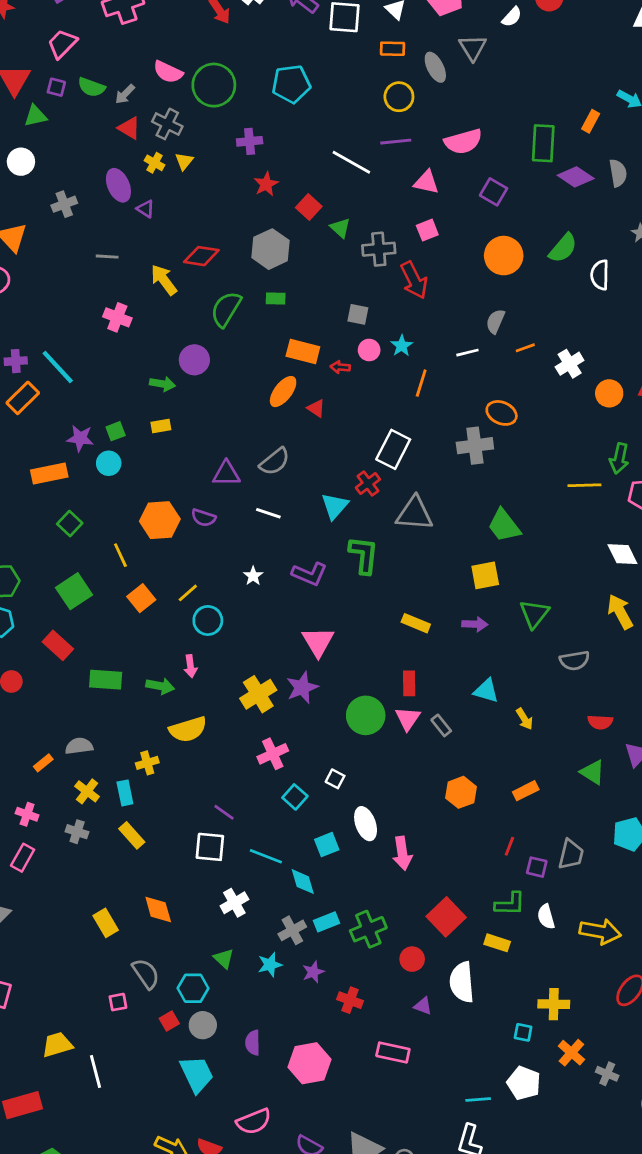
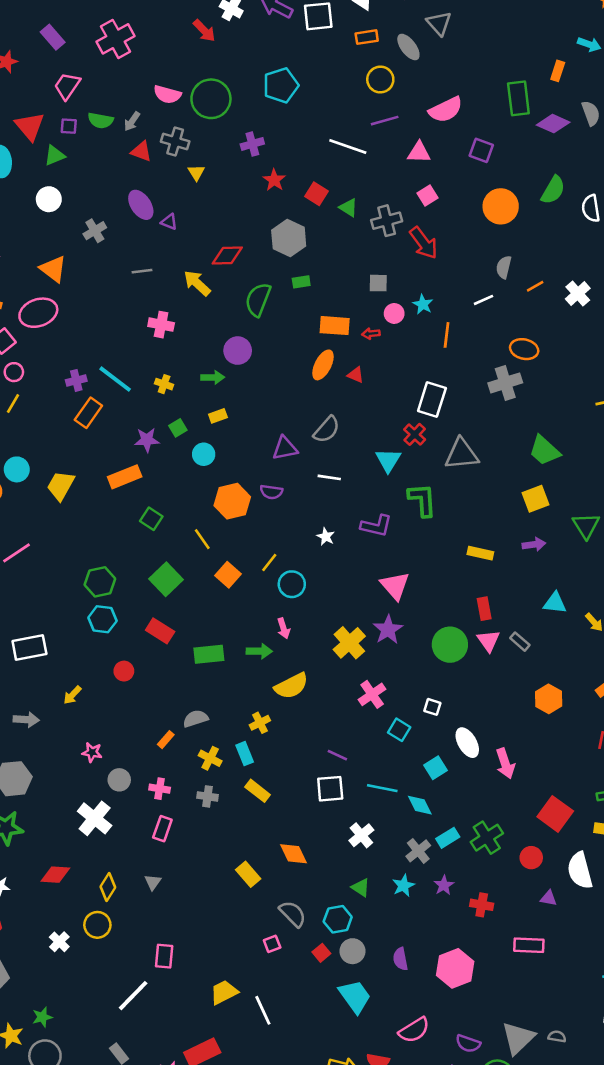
yellow cross: (154, 163) -> (164, 384), moved
cyan circle: (109, 463) -> (204, 454), moved

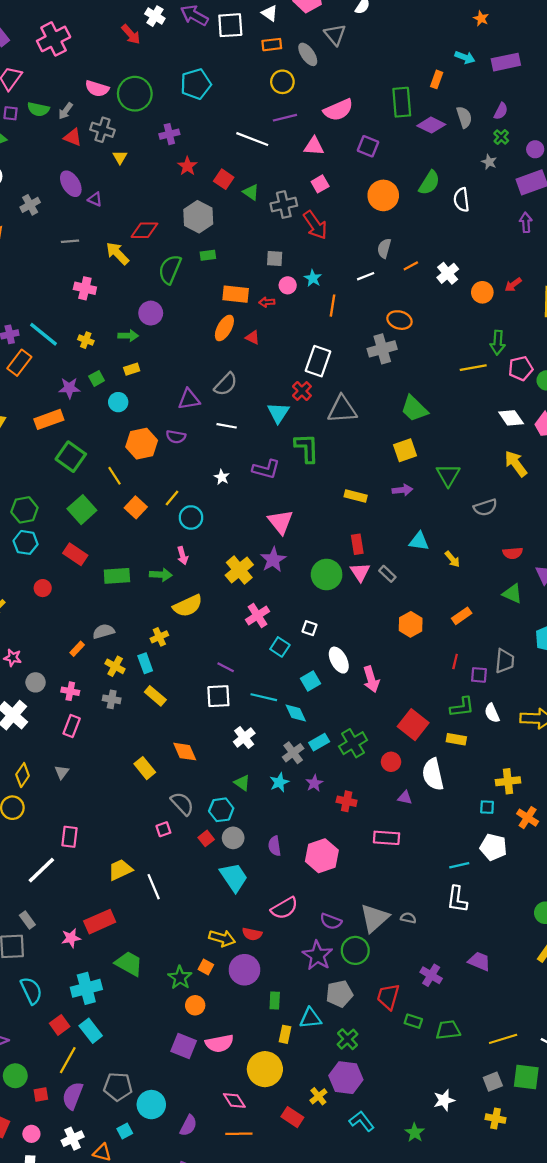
green square: (151, 519) -> (71, 457), size x1.5

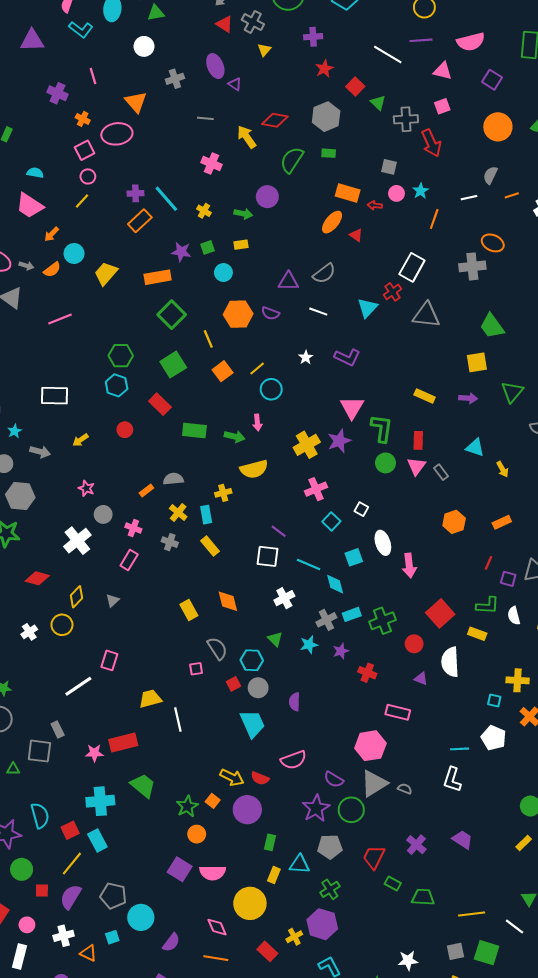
green L-shape: (307, 448) -> (382, 428), moved
green circle: (327, 575) -> (385, 463), size x0.7
pink hexagon: (322, 856) -> (370, 746), moved
cyan semicircle: (31, 991) -> (40, 816), moved

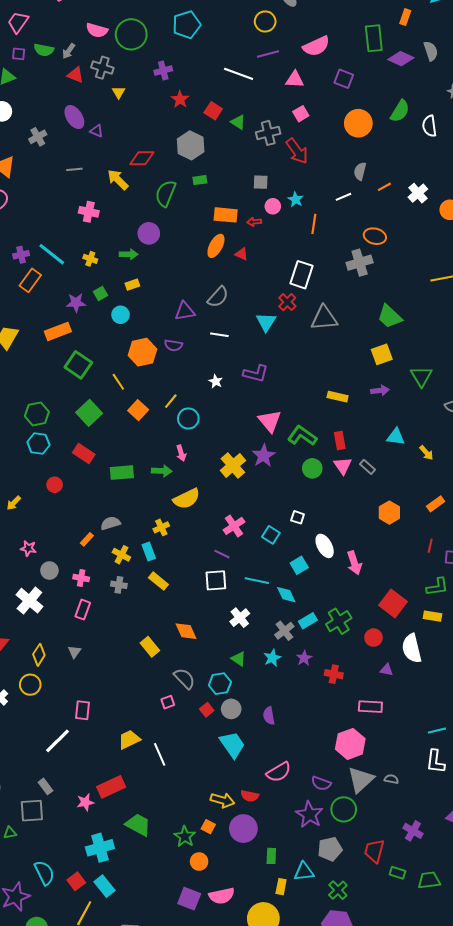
green L-shape: (382, 428) -> (302, 436), turned -52
pink cross: (316, 489) -> (234, 526), moved

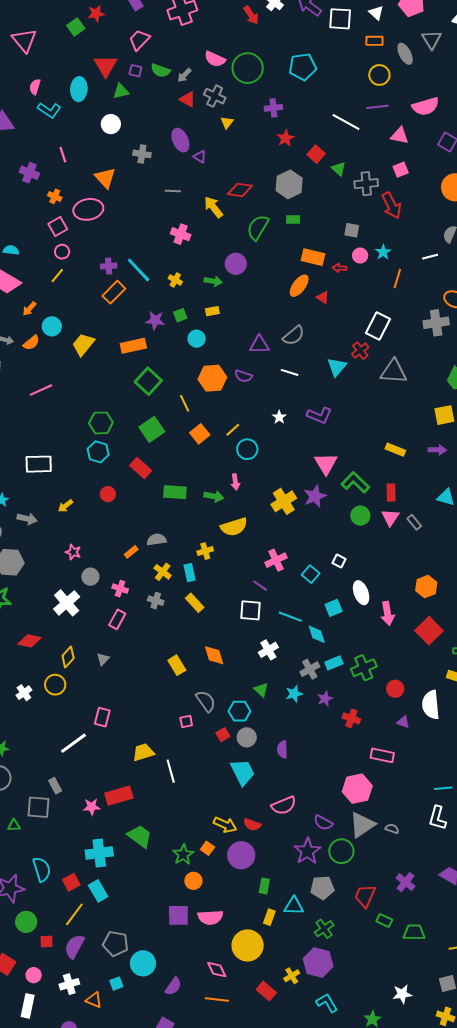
gray cross: (38, 137) -> (142, 154), turned 30
orange hexagon: (389, 513) -> (426, 587), moved
red square: (393, 603) -> (429, 631), moved
purple square: (189, 899) -> (178, 915), turned -30

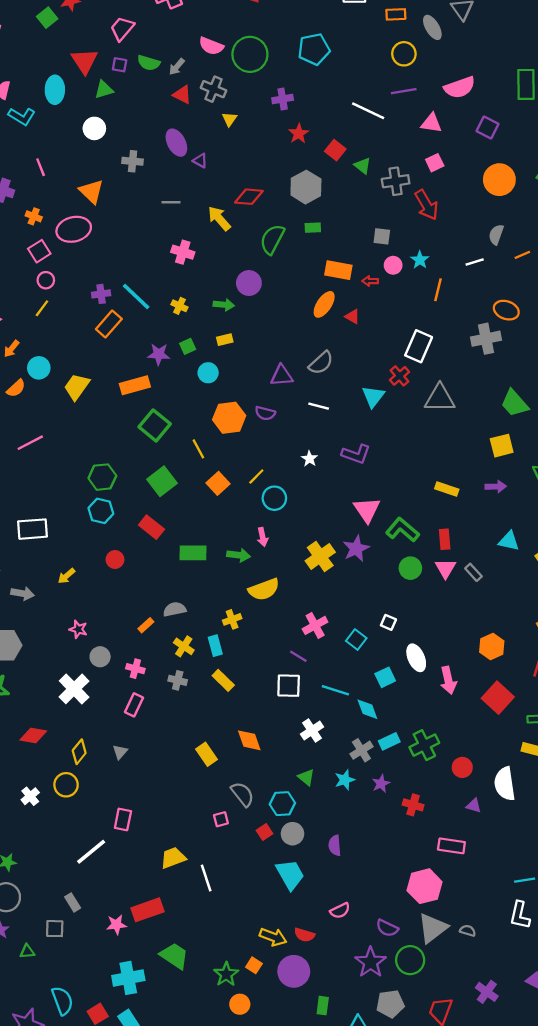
pink semicircle: (284, 805) -> (340, 911), size x0.7
gray square: (39, 807) -> (55, 929), size x0.7

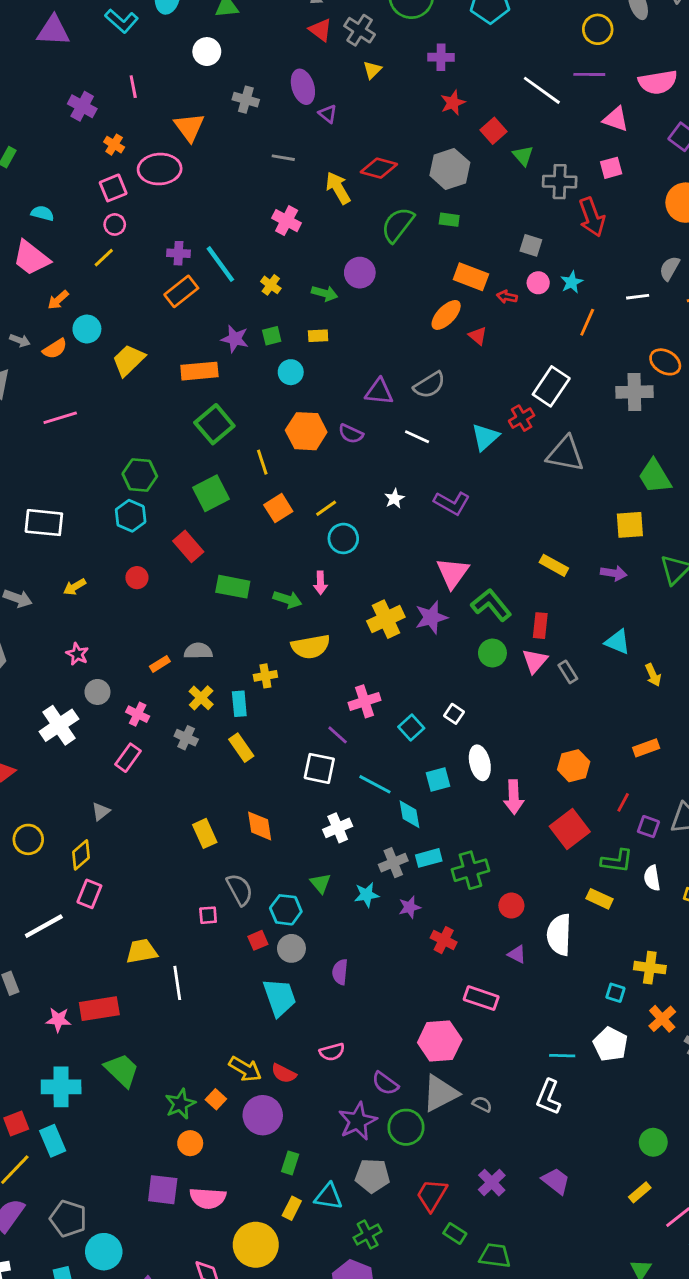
yellow diamond: (79, 752) -> (81, 855), moved

